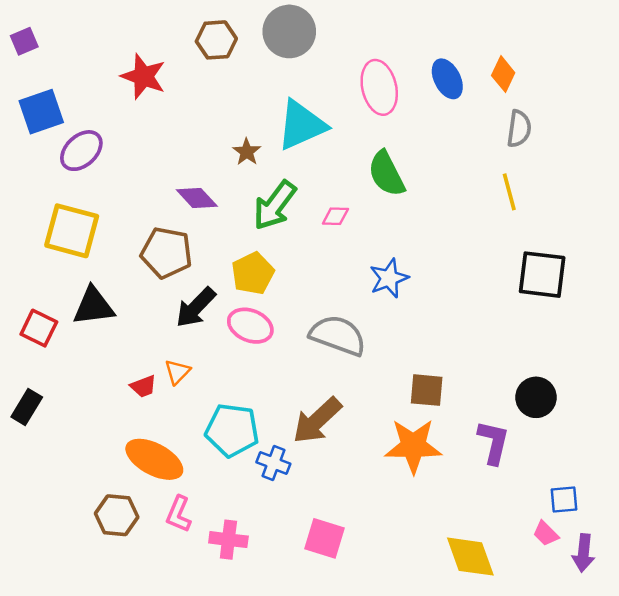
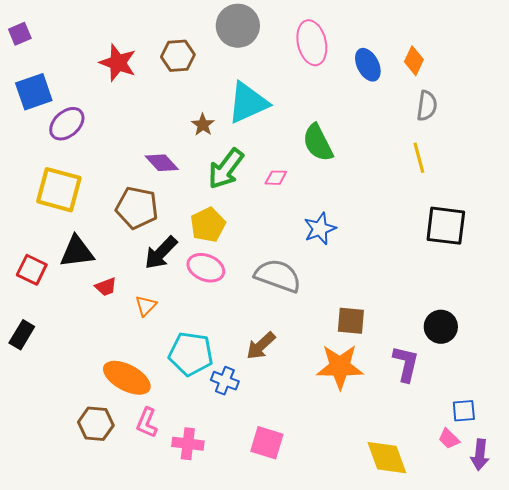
brown hexagon: (216, 40) -> (178, 56), moved
pink ellipse: (379, 87) -> (312, 43), moved
red trapezoid: (143, 386) -> (106, 287), moved
brown arrow: (317, 420) -> (261, 346), size x0.7

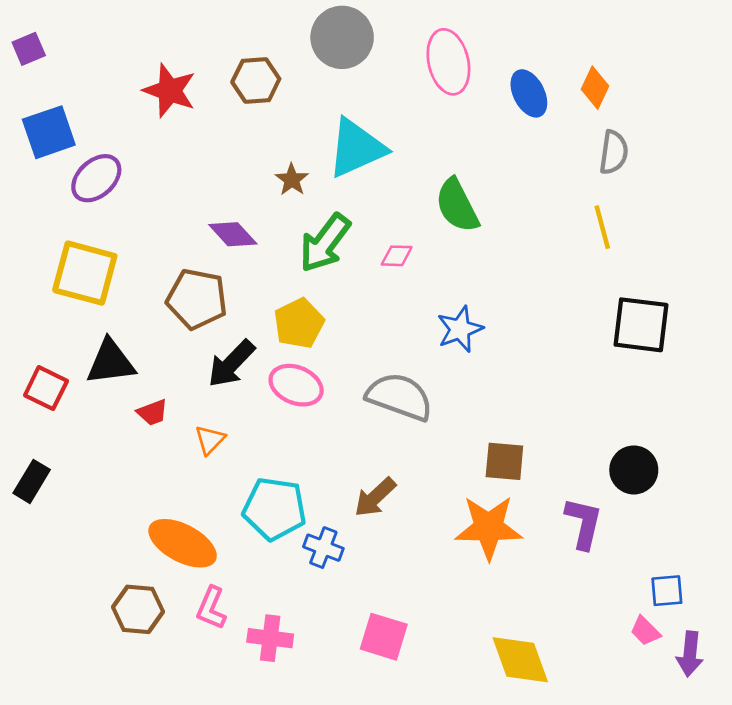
yellow diamond: (387, 458) -> (520, 660), moved

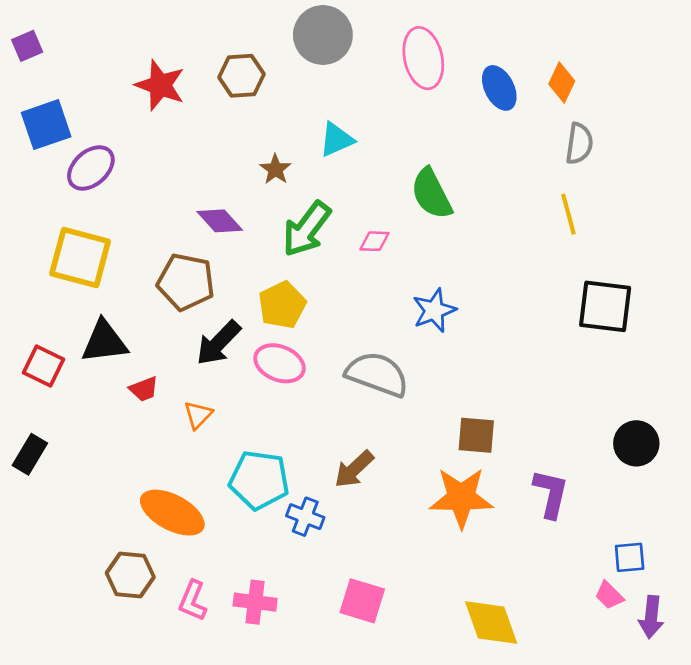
cyan triangle: (356, 148) -> (336, 139), size x0.6
black circle: (634, 470) -> (636, 443), moved
pink L-shape: (211, 608) -> (193, 601), moved

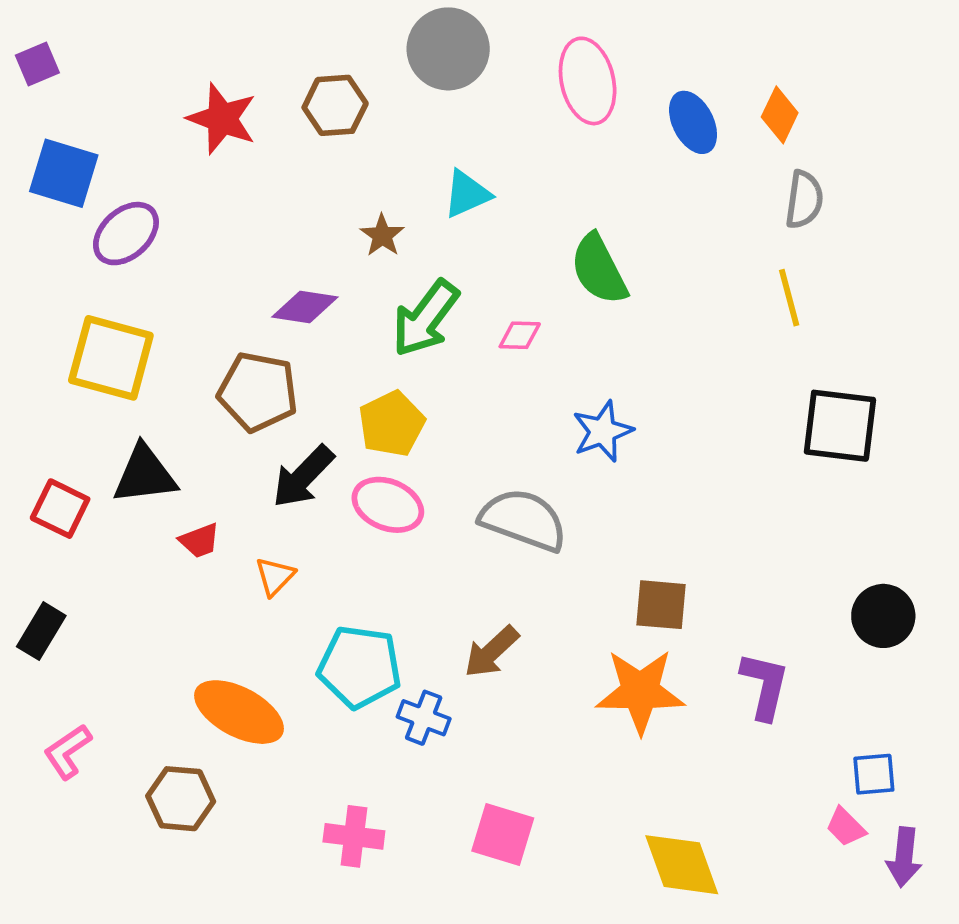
blue square: (46, 125) -> (64, 173), turned 36
purple diamond: (220, 221) -> (305, 307), turned -39
pink L-shape: (193, 601) -> (68, 752), moved, turned 33

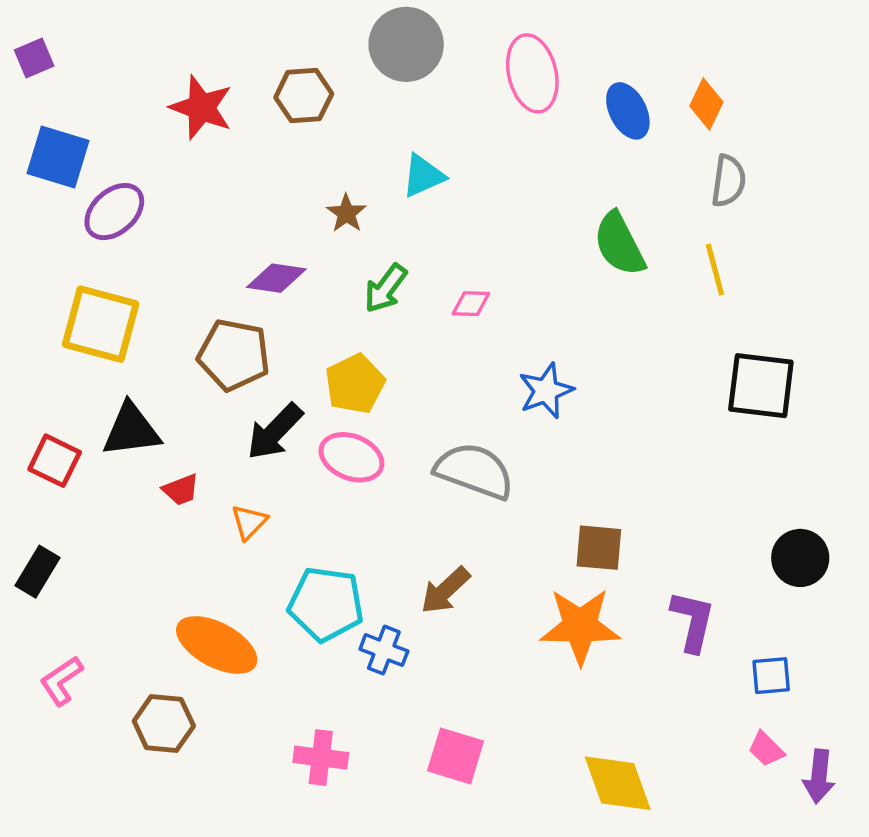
green semicircle: (599, 269) -> (619, 244), moved
green arrow: (426, 318) -> (386, 288), size x0.7
blue square: (874, 774) -> (771, 676), moved

